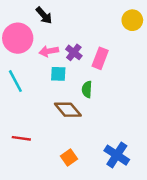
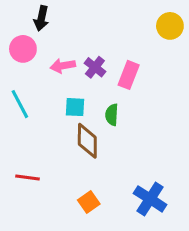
black arrow: (44, 15) -> (41, 18), moved, turned 54
pink circle: (18, 38) -> (23, 49), size x0.7
cyan square: (58, 74) -> (75, 107), moved
brown diamond: (68, 110) -> (87, 141), turned 40

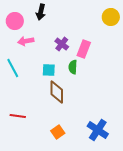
black arrow: (41, 18) -> (41, 12), moved
pink circle: (23, 49) -> (15, 21), moved
pink arrow: (63, 66) -> (26, 41), moved
green semicircle: (112, 115) -> (73, 67), moved

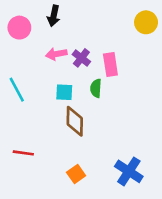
pink arrow: (26, 41) -> (56, 54), moved
pink rectangle: (84, 49) -> (110, 65), turned -30

